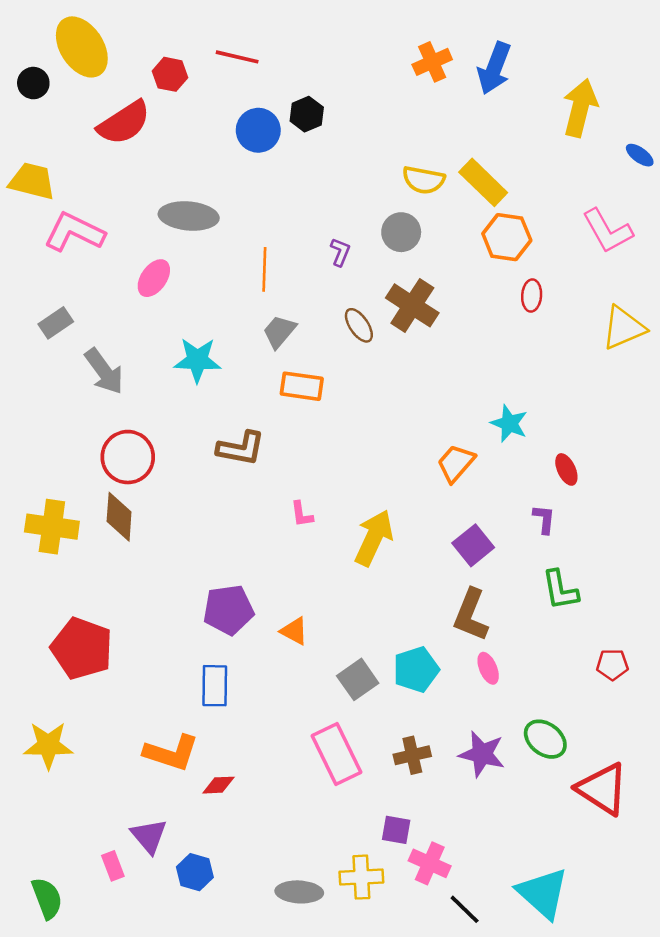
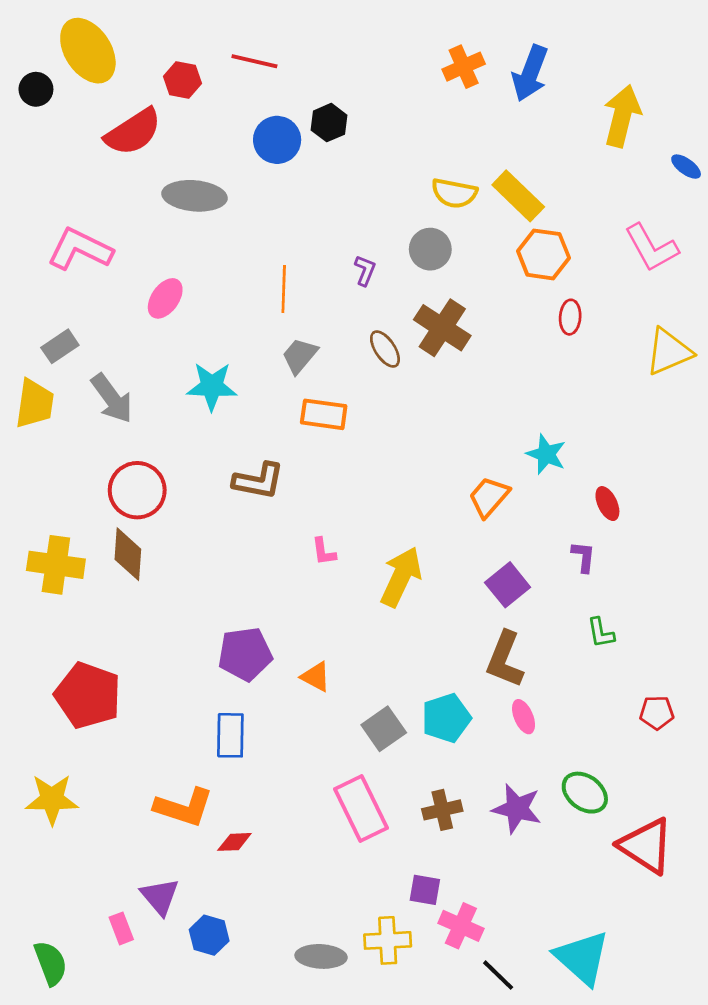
yellow trapezoid: (32, 181) -> (35, 404), moved, turned 84
gray ellipse: (189, 216) -> (194, 196), moved
green L-shape: (560, 590) -> (601, 633), size x0.7

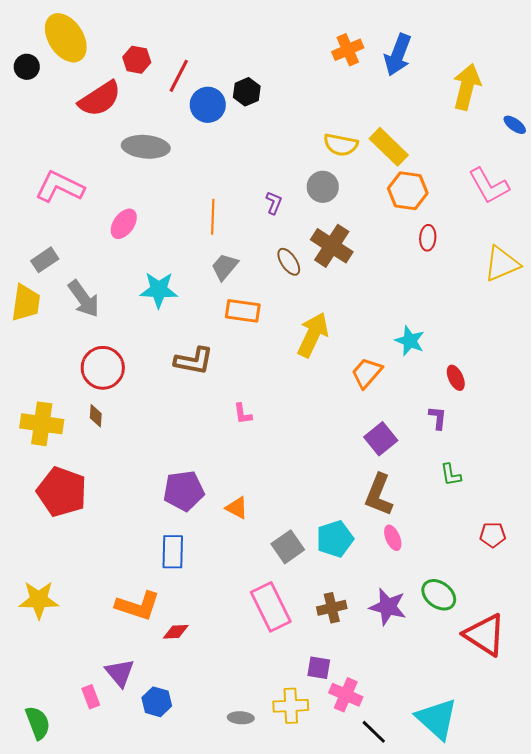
red line: (254, 61) -> (179, 76), moved, turned -76
brown diamond: (128, 554) -> (96, 416), size x0.6
yellow arrow: (401, 577) -> (313, 335), moved
red pentagon: (88, 695) -> (62, 492), moved
gray ellipse: (321, 956) -> (241, 718), size x0.7

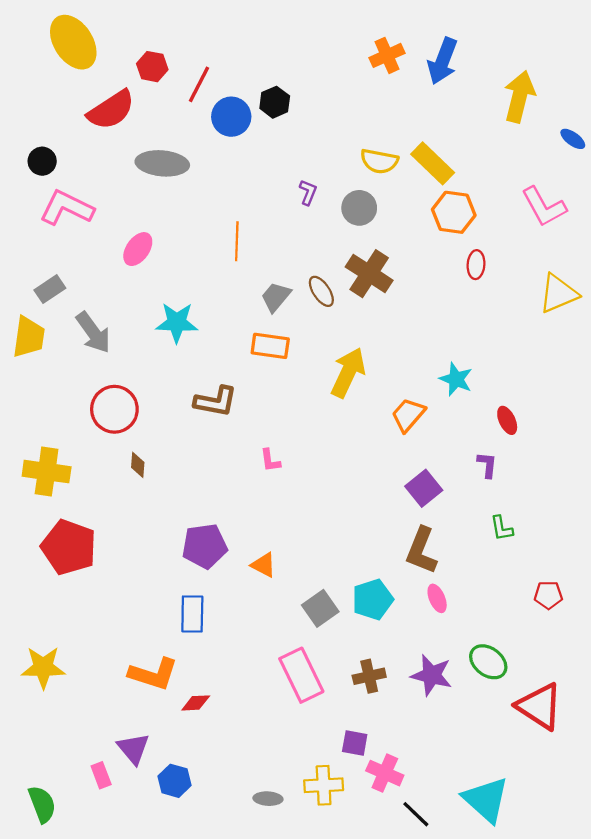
black circle: (27, 67) -> (42, 161), moved
purple L-shape: (274, 203) -> (308, 192), moved
gray trapezoid: (225, 267) -> (276, 297), moved
brown diamond: (96, 416) -> (138, 465), moved

